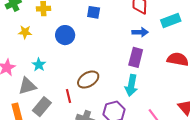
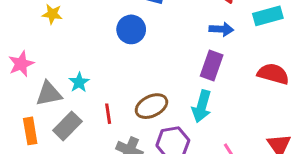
blue circle: (65, 35) -> (131, 29), moved
cyan star: (39, 65) -> (79, 82), moved
brown ellipse: (88, 80) -> (151, 106), moved

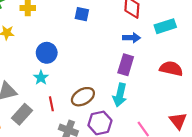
blue circle: (131, 29) -> (47, 53), moved
cyan star: (79, 82) -> (41, 78), moved

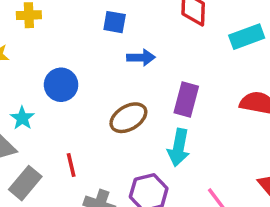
blue arrow: (131, 38) -> (141, 58), moved
cyan star: (41, 78) -> (22, 118), moved
brown ellipse: (83, 97) -> (128, 118), moved

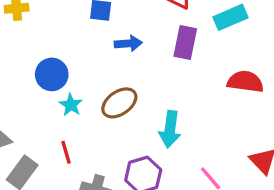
purple rectangle: (186, 99) -> (185, 43), moved
cyan star: (22, 118) -> (71, 105), moved

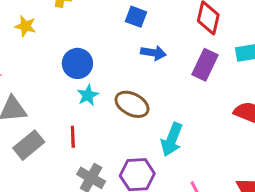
brown ellipse: (119, 103) -> (132, 104), turned 48

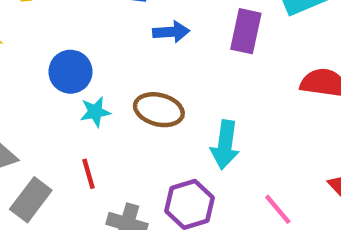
cyan star: (88, 95) -> (95, 112), turned 30

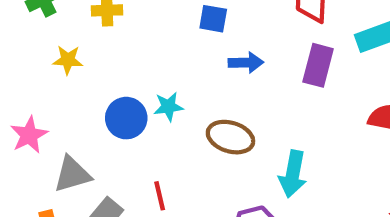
blue circle: (70, 72) -> (126, 118), moved
cyan star: (95, 112) -> (168, 107), moved

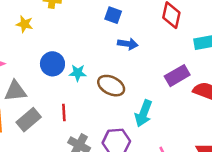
purple rectangle: (318, 65) -> (177, 76), moved, turned 35
cyan star: (168, 107) -> (78, 73), moved

